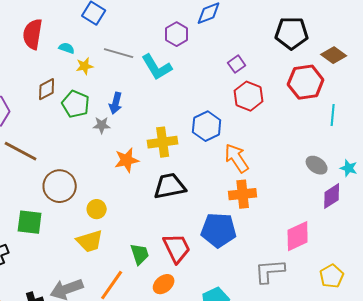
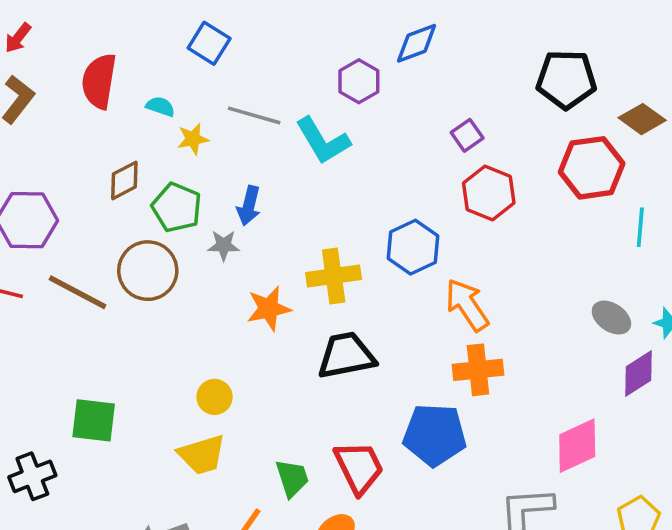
brown circle: (60, 186) -> (148, 271), moved

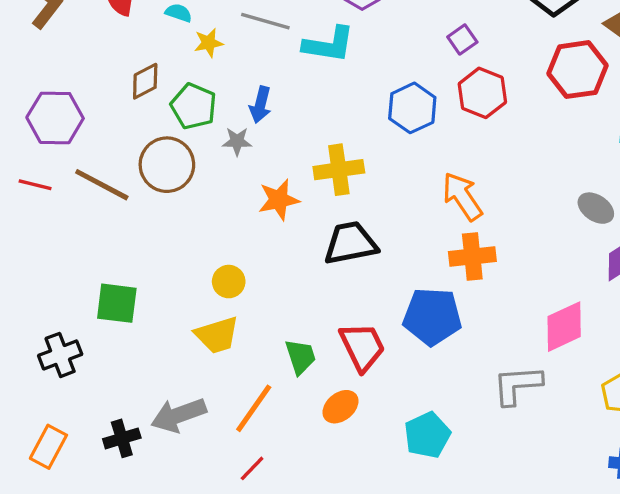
cyan L-shape: (323, 141) -> (329, 45), turned -50
blue hexagon: (413, 247) -> (412, 108), moved

